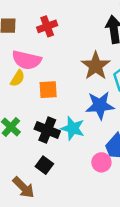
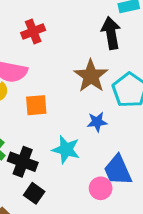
blue star: (100, 105) -> (97, 122), size x0.6
black cross: (47, 130) -> (23, 162), moved

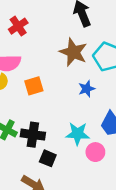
cyan star: (66, 150) -> (78, 134), moved
pink circle: (101, 188) -> (95, 152), moved

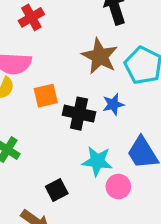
black cross: (33, 135) -> (79, 114), moved
black square: (48, 158) -> (57, 190), turned 35

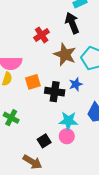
red cross: (31, 17) -> (42, 35), moved
pink circle: (118, 187) -> (67, 136), moved

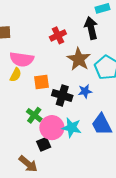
green cross: (11, 118) -> (34, 115), moved
pink circle: (67, 136) -> (52, 128), moved, size x1.5

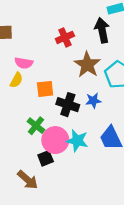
pink semicircle: (22, 59) -> (24, 63), size x0.7

